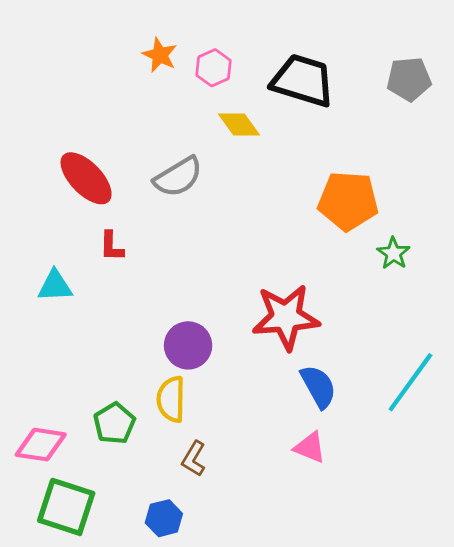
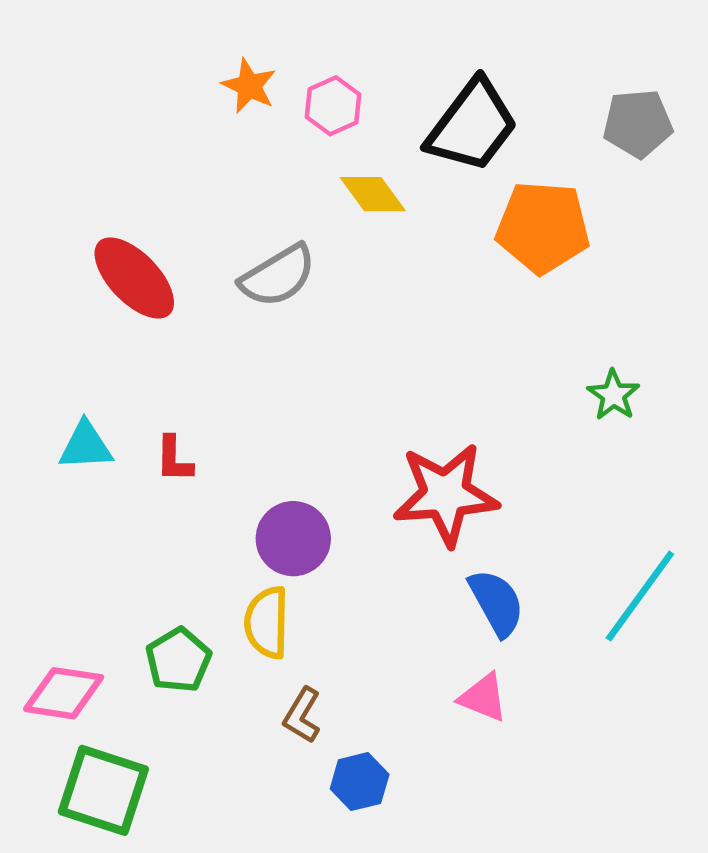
black trapezoid: (303, 81) -> (472, 126), turned 110
orange pentagon: (348, 201) -> (543, 227), moved
red L-shape: (112, 246) -> (174, 459), moved
blue hexagon: (164, 518) -> (360, 782), moved

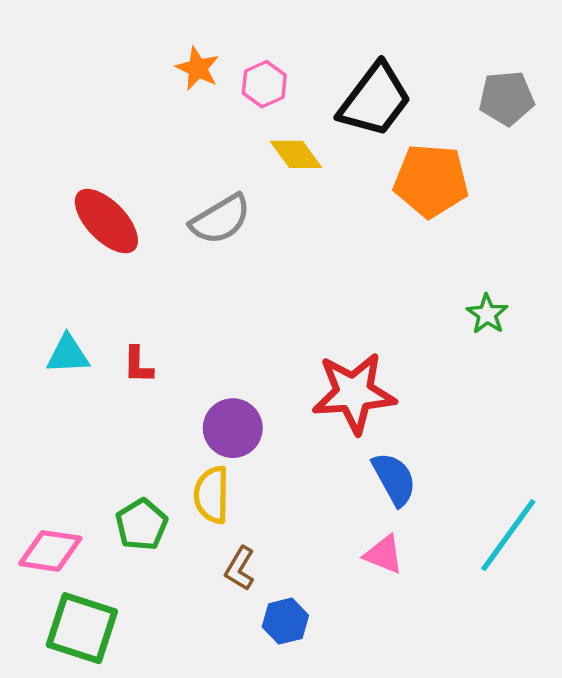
cyan line: (640, 596) -> (508, 535), moved

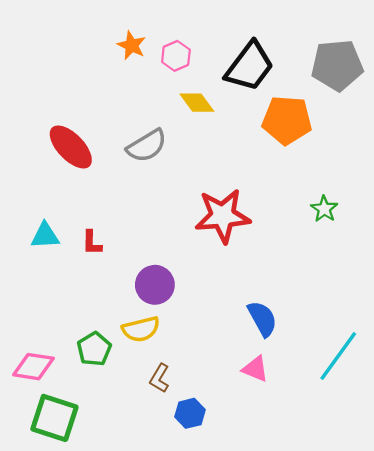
gray pentagon: (506, 98) -> (337, 65), size x1.4
red star: (354, 393) -> (223, 216), moved
yellow semicircle: (212, 495) -> (141, 329), turned -105

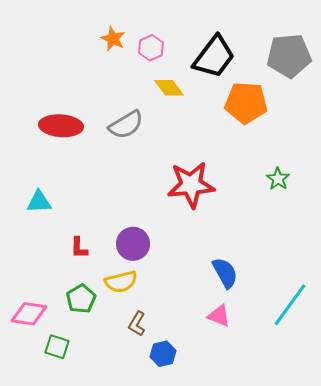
red ellipse: (71, 147) -> (61, 126), turned -42
red L-shape: (92, 243) -> (79, 248), moved
green square: (54, 418) -> (57, 347), moved, size x0.6

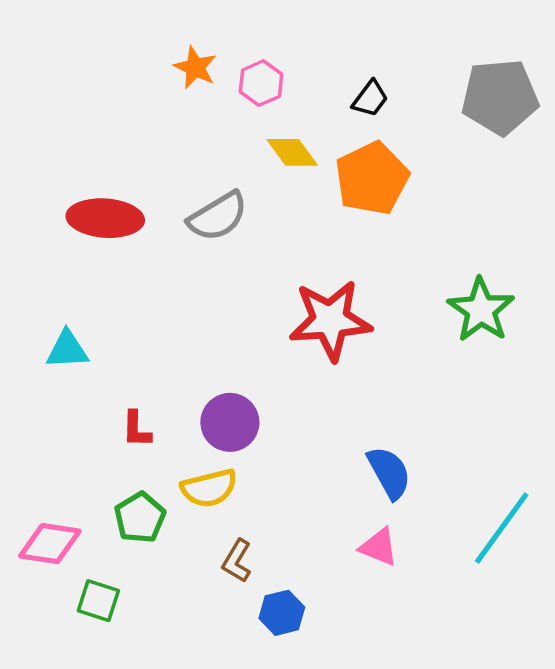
black trapezoid: (214, 57) -> (370, 99), size x0.5
orange pentagon: (246, 103) -> (372, 178), moved, turned -30
green star: (278, 179) -> (481, 310), size x1.6

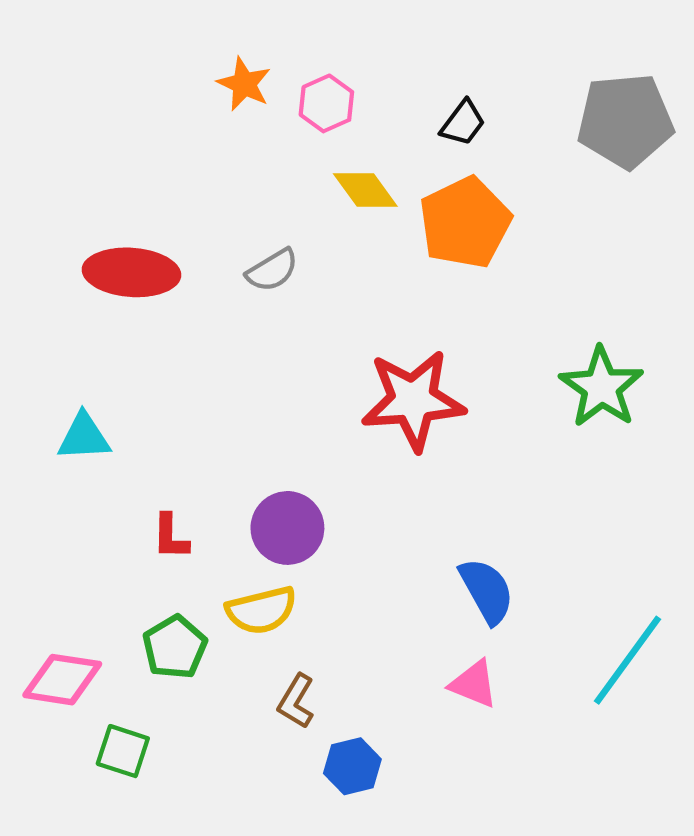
gray semicircle: (218, 216) -> (272, 270), size x0.7

